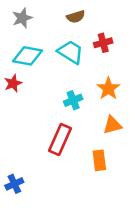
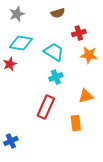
cyan trapezoid: (71, 52) -> (54, 52), moved
orange star: (108, 89) -> (89, 55), moved, turned -30

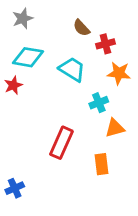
brown semicircle: (58, 13) -> (81, 28), moved, turned 64
cyan cross: (56, 77) -> (99, 103), moved

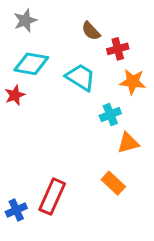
red rectangle: (61, 143) -> (52, 197), moved
orange rectangle: (101, 164) -> (113, 183), turned -40

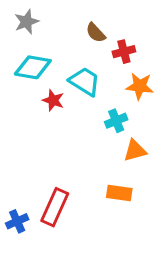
red star: (15, 95) -> (53, 100), moved, turned -30
orange rectangle: (113, 183) -> (119, 193), turned -35

